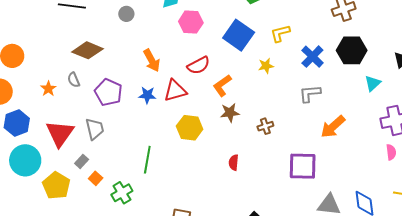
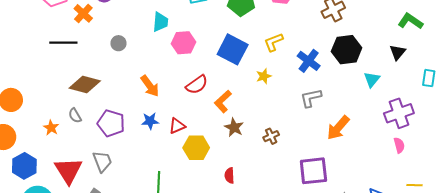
red triangle: (175, 91) -> (177, 126), moved, size x0.7
brown star: (230, 113) -> (234, 127), turned -30
red semicircle: (234, 162) -> (229, 175), moved

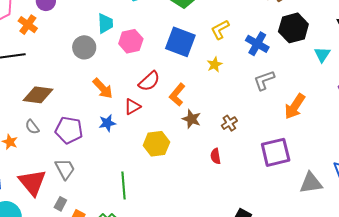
gray circle: (118, 43) -> (84, 47), moved, size x1.5
red triangle: (177, 126) -> (132, 107), moved
red semicircle: (229, 175) -> (216, 156), moved

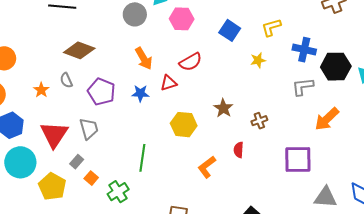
black hexagon: (293, 28) -> (336, 67), moved
blue square: (180, 42) -> (230, 30), size x0.7
blue cross: (257, 44) -> (304, 50), turned -30
orange L-shape: (177, 95) -> (207, 167), moved

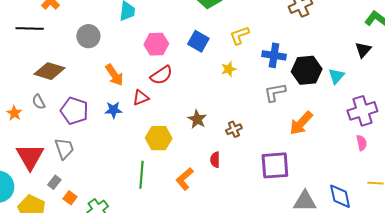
gray circle: (135, 14) -> (88, 36), moved
pink hexagon: (182, 19) -> (156, 44), moved
green line: (142, 158) -> (142, 175), moved

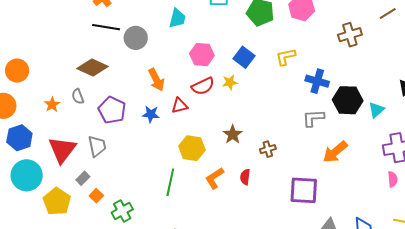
black line: (30, 29) -> (106, 27), moved
yellow star: (229, 69) -> (230, 82), moved
orange L-shape: (185, 179) -> (215, 178), moved

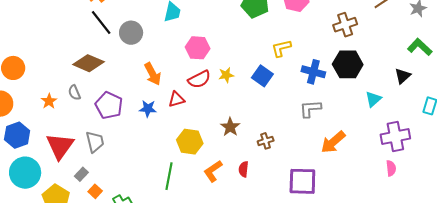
black line: (106, 27) -> (101, 23), turned 44
blue square: (244, 57) -> (262, 76), moved
black hexagon: (348, 100) -> (348, 64), moved

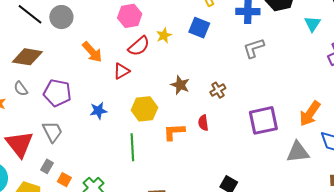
blue star: (148, 109) -> (98, 111), moved
orange arrow: (333, 142) -> (310, 114), moved
orange L-shape: (213, 171) -> (174, 132), turned 45

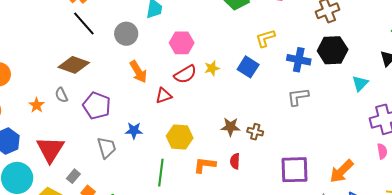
gray circle: (61, 17) -> (126, 34), moved
brown star: (180, 85) -> (231, 127), moved, turned -30
brown cross: (218, 90) -> (255, 132), turned 35
gray trapezoid: (52, 132) -> (107, 148), moved

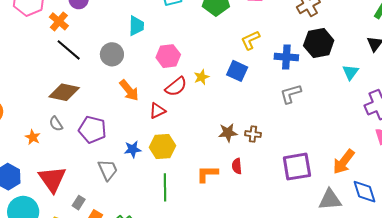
yellow hexagon: (180, 137) -> (163, 146), moved

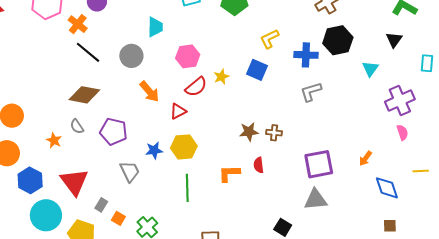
orange arrow: (344, 162) -> (365, 158), size x0.6
gray triangle: (330, 200) -> (316, 200), moved

